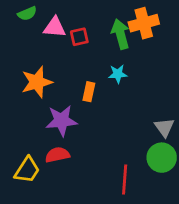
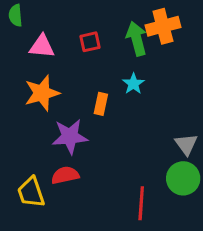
green semicircle: (27, 13) -> (15, 15), moved, turned 108
pink triangle: (55, 27) -> (42, 46), moved
cyan star: (118, 74) -> (133, 84), turned -30
yellow trapezoid: (27, 170) -> (31, 192), turned 128

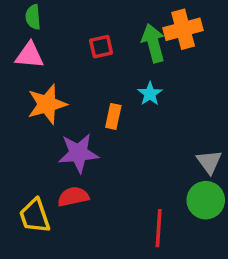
green semicircle: (15, 15) -> (33, 17), moved
pink triangle: (42, 46) -> (30, 55), moved

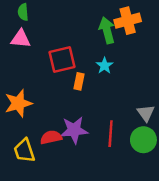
red square: (101, 47) -> (62, 60), moved, size x1.6
orange star: (47, 104) -> (18, 103), moved
purple star: (78, 153) -> (74, 130), moved
red line: (159, 228) -> (111, 134), moved

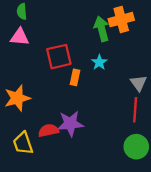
gray triangle: (146, 113) -> (139, 83), moved
red line: (111, 134) -> (135, 110), moved
green circle: (143, 140) -> (136, 147), moved

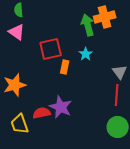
pink triangle: (20, 37) -> (17, 32), turned 30
purple star: (70, 124) -> (61, 107), turned 30

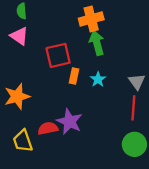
orange cross: (105, 17) -> (91, 19), moved
green arrow: (88, 25) -> (97, 43), moved
cyan star: (86, 54) -> (98, 79), moved

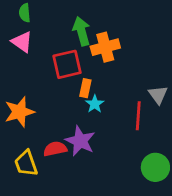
orange cross: (91, 19) -> (105, 47), moved
green arrow: (97, 43) -> (81, 31), moved
cyan star: (98, 79) -> (95, 104), moved
red line: (133, 108) -> (138, 116), moved

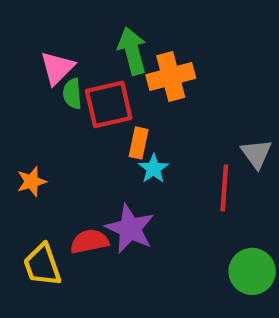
green semicircle: (25, 13) -> (72, 94), moved
pink triangle: (22, 42) -> (57, 68), moved, turned 40
orange star: (19, 112) -> (32, 181), size x0.6

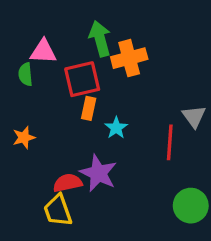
pink triangle: (57, 68) -> (43, 52), turned 48
green semicircle: (72, 94) -> (25, 74), moved
orange rectangle: (139, 143) -> (89, 108), moved
yellow trapezoid: (42, 265) -> (58, 210), moved

